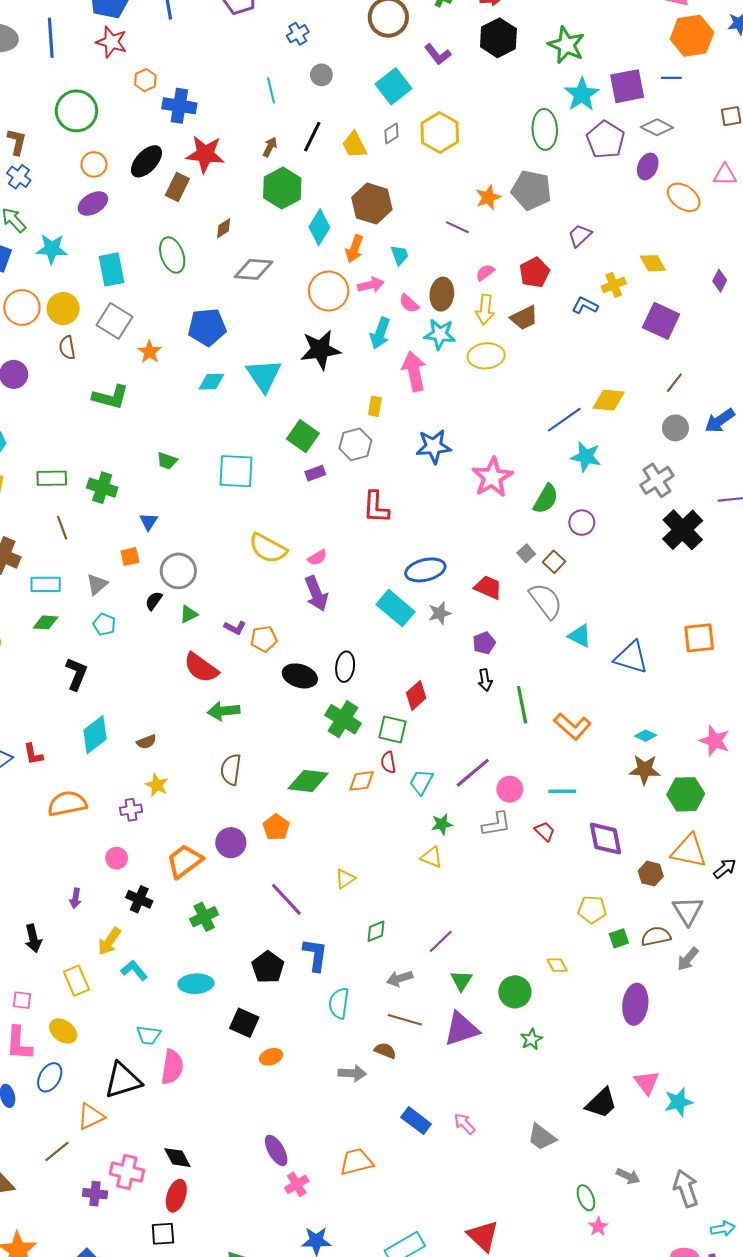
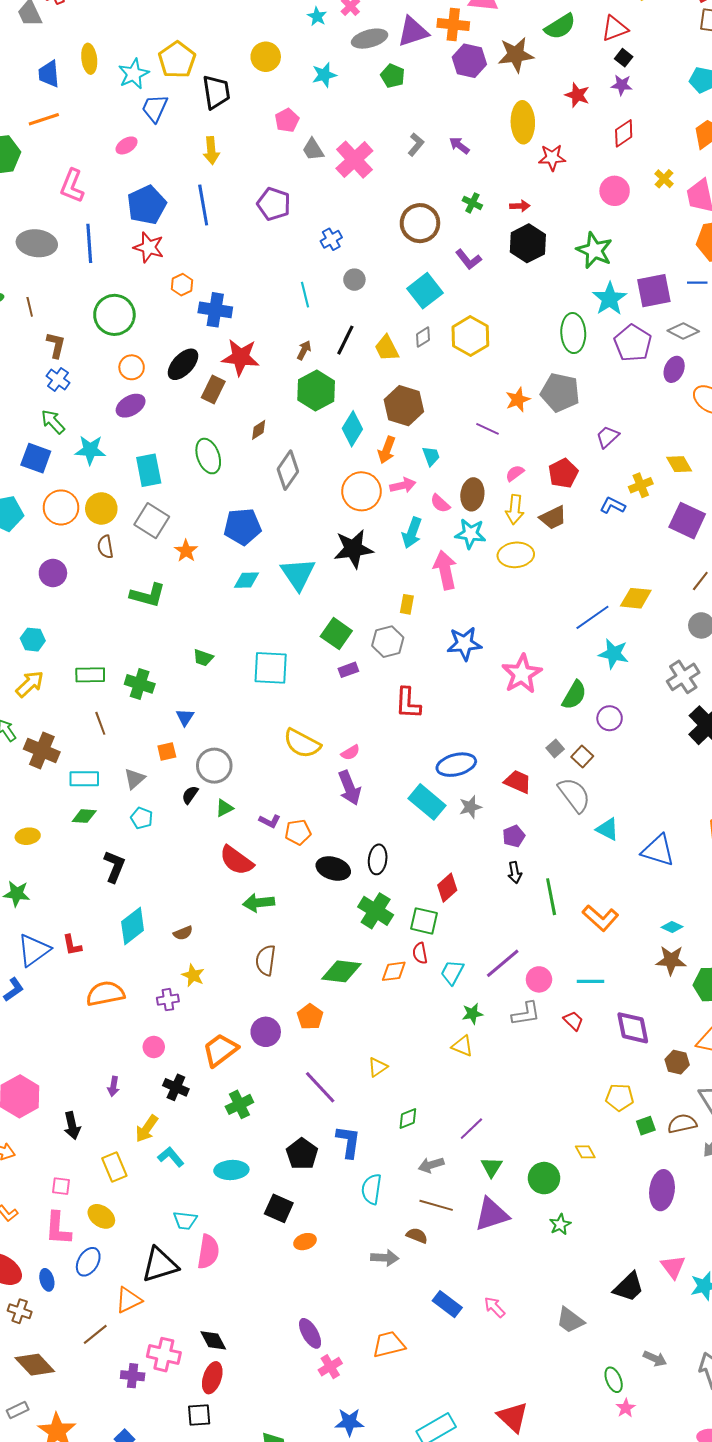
gray diamond: (253, 269) -> (288, 470), turned -60

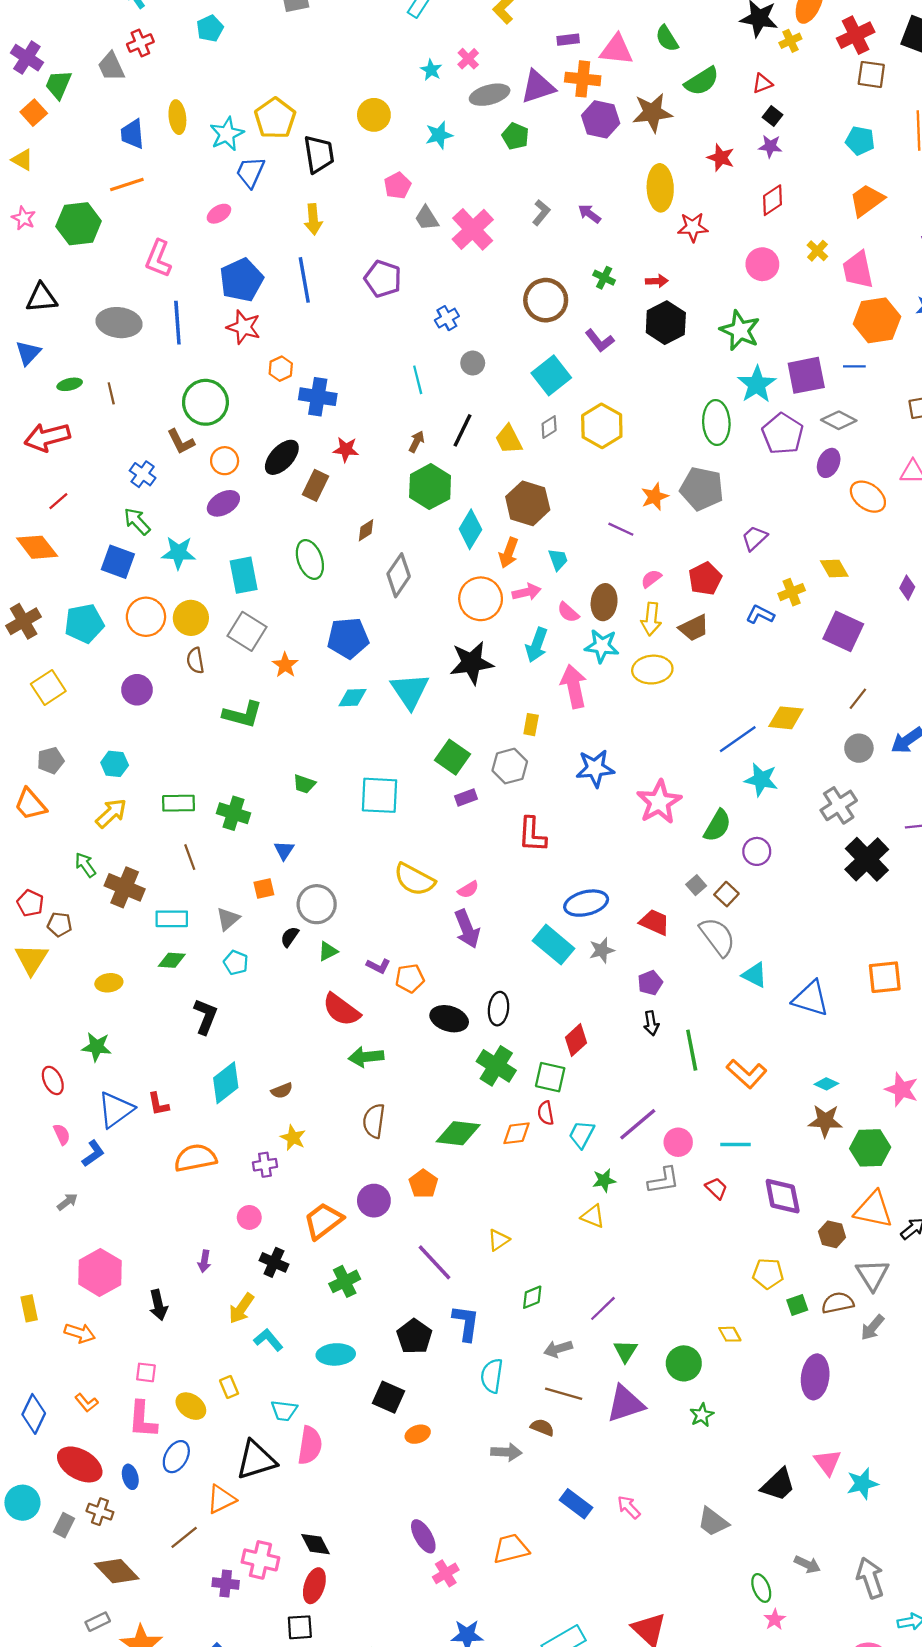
red triangle: (615, 28) -> (762, 83), size x0.7
brown L-shape: (56, 345) -> (181, 442), moved, turned 140
red star: (240, 357) -> (346, 449), size x0.6
yellow rectangle: (114, 1167) -> (229, 1387), moved, size x0.7

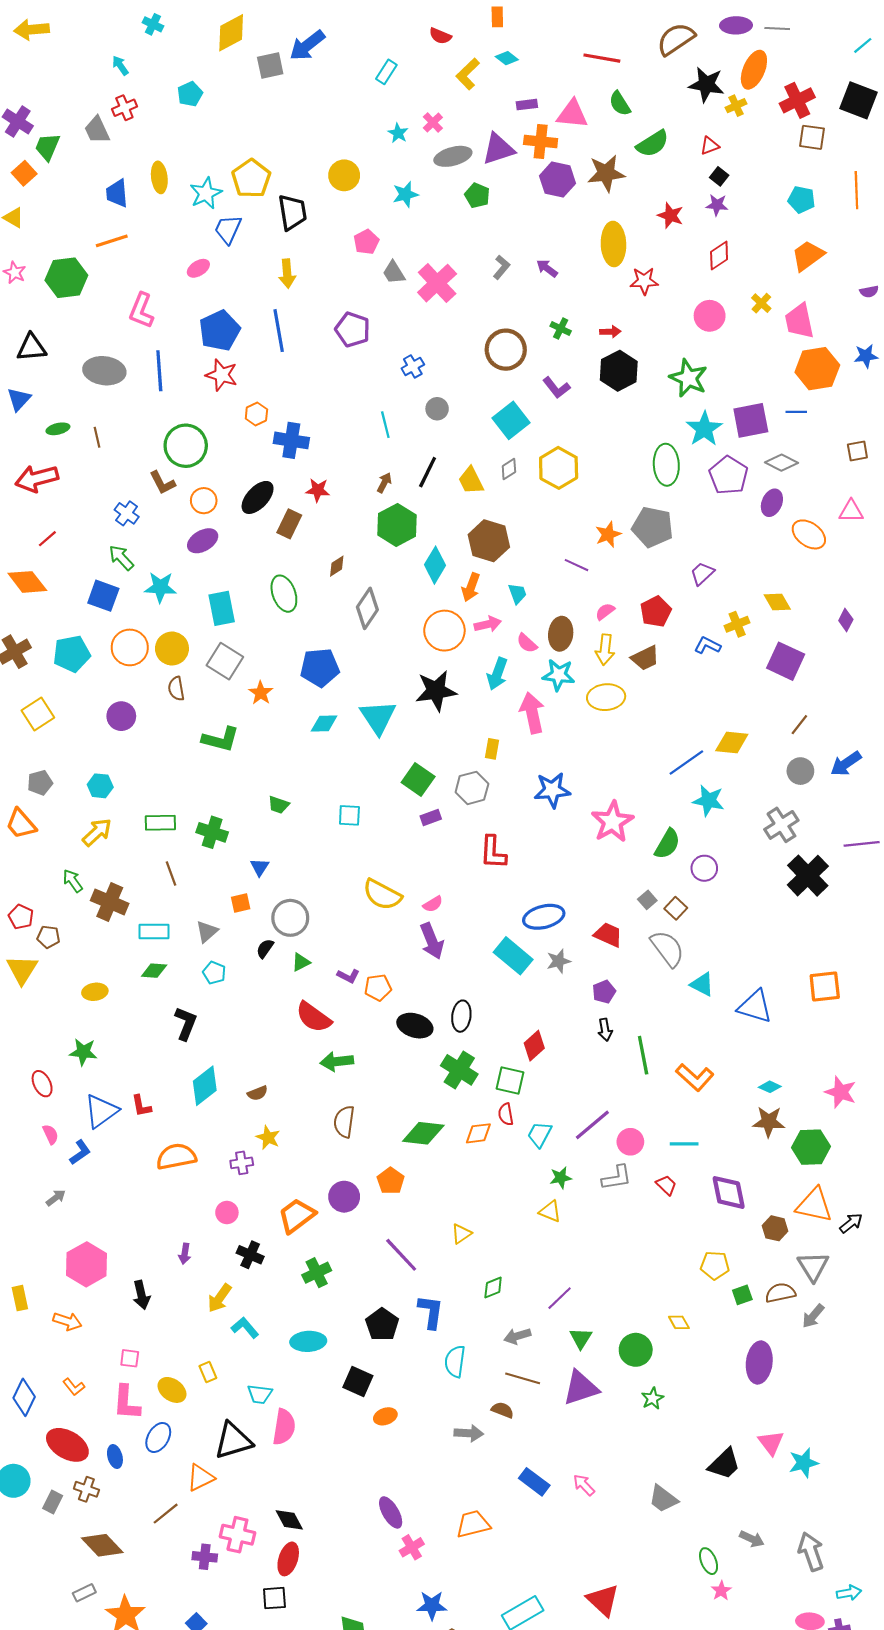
cyan square: (380, 795) -> (349, 815), size x0.6

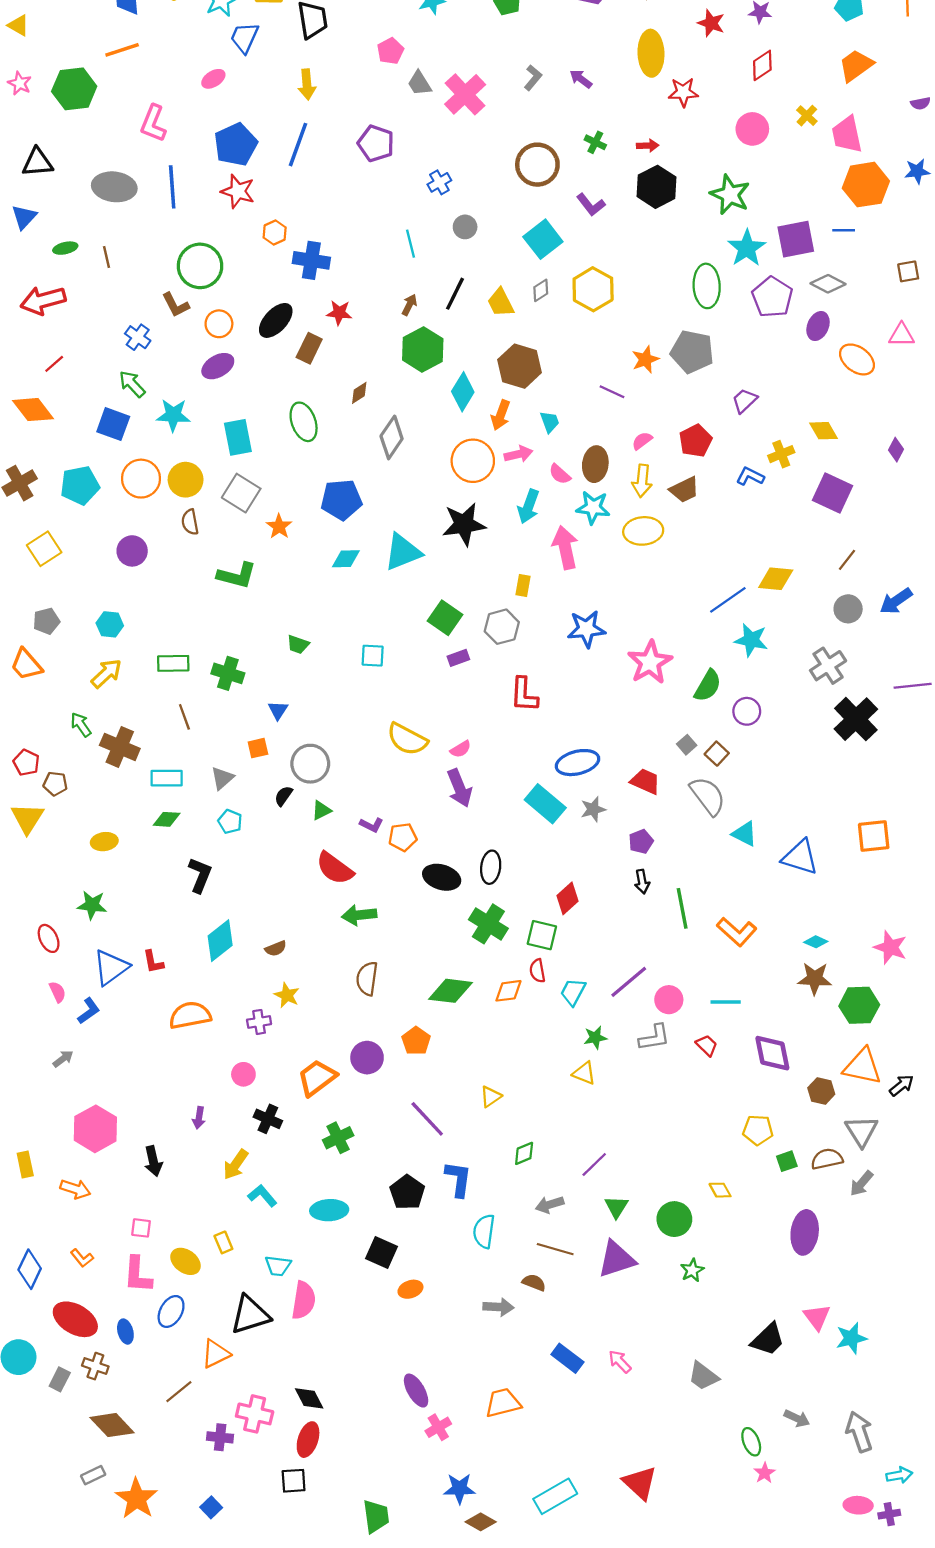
blue line: (279, 331) -> (298, 145), turned 30
cyan triangle: (378, 717) -> (403, 552), turned 42

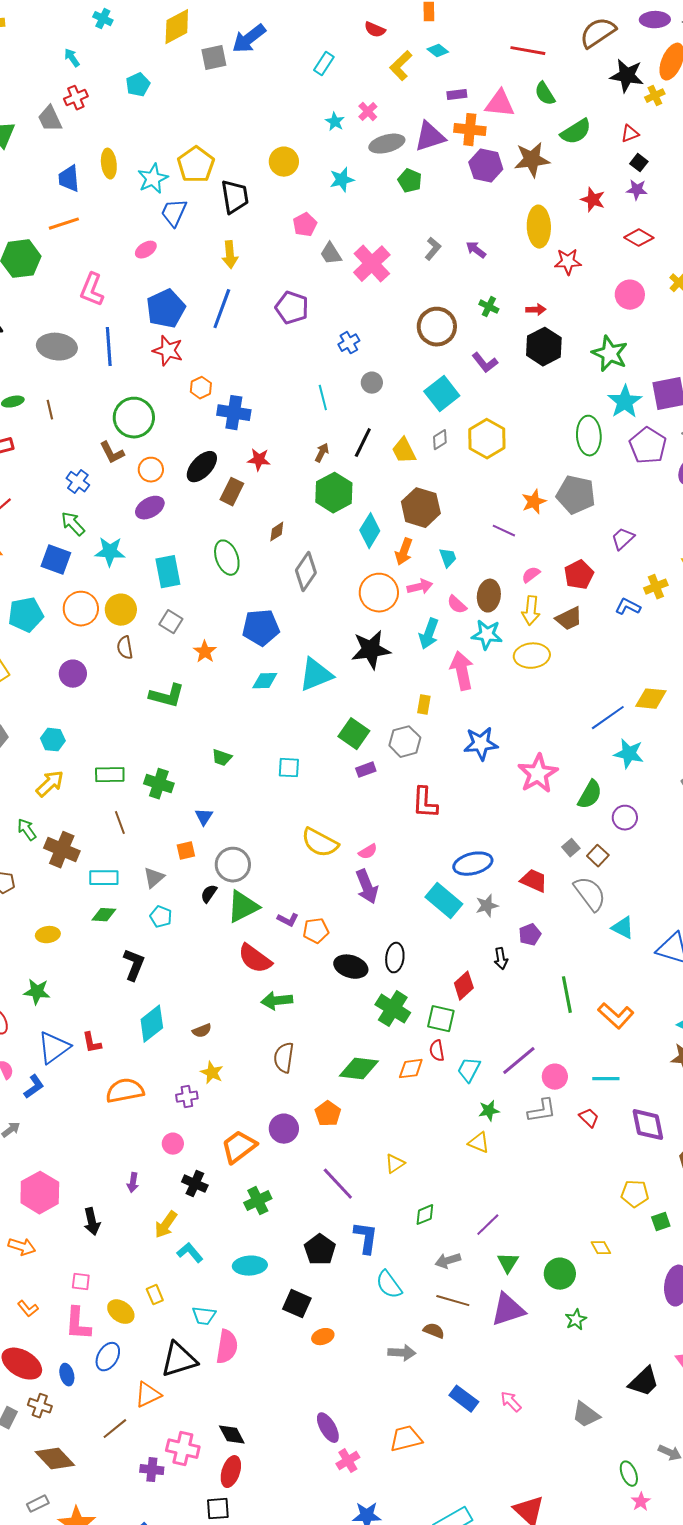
red diamond: (762, 65) -> (639, 238), turned 64
gray square: (241, 493) -> (171, 622), size x0.7
green triangle: (321, 810) -> (243, 907), size x1.8
black arrow: (642, 882) -> (501, 959), moved
cyan semicircle: (484, 1231) -> (389, 1285), turned -44

